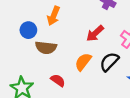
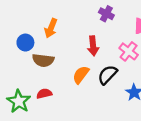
red arrow: (95, 33) -> (93, 46), turned -54
red semicircle: (58, 80) -> (44, 94), moved, turned -48

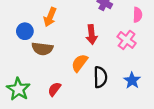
black semicircle: (107, 75) -> (100, 77), moved, turned 135
red semicircle: (44, 94) -> (54, 89), moved, turned -40

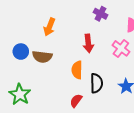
blue circle: (25, 31) -> (21, 52), moved
orange semicircle: (80, 63) -> (77, 70), turned -36
red semicircle: (54, 89) -> (76, 101), moved

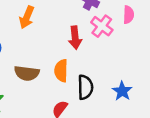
pink cross: (121, 48) -> (102, 26), moved
brown semicircle: (42, 57) -> (27, 73), moved

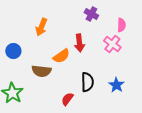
pink cross: (102, 26) -> (112, 44), moved
orange semicircle: (61, 71) -> (61, 56), moved, turned -126

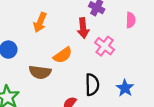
red arrow: (79, 43) -> (83, 28), moved
pink cross: (112, 44) -> (105, 46), moved

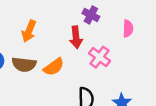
brown semicircle: (40, 72) -> (24, 64), moved

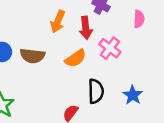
orange arrow: (29, 31) -> (58, 22), moved
orange semicircle: (54, 67) -> (76, 58), moved

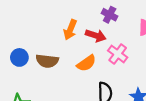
red arrow: (86, 28) -> (96, 35), turned -66

